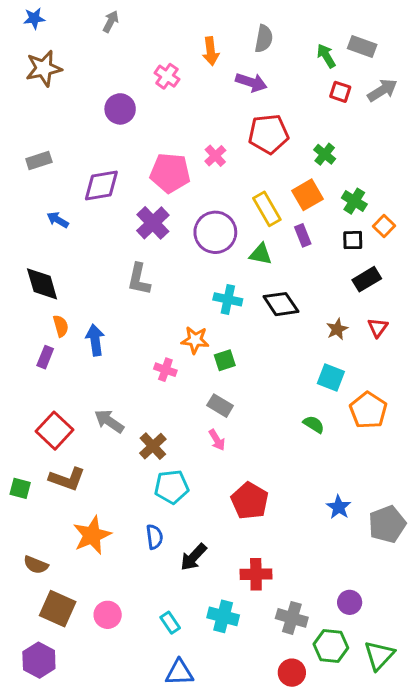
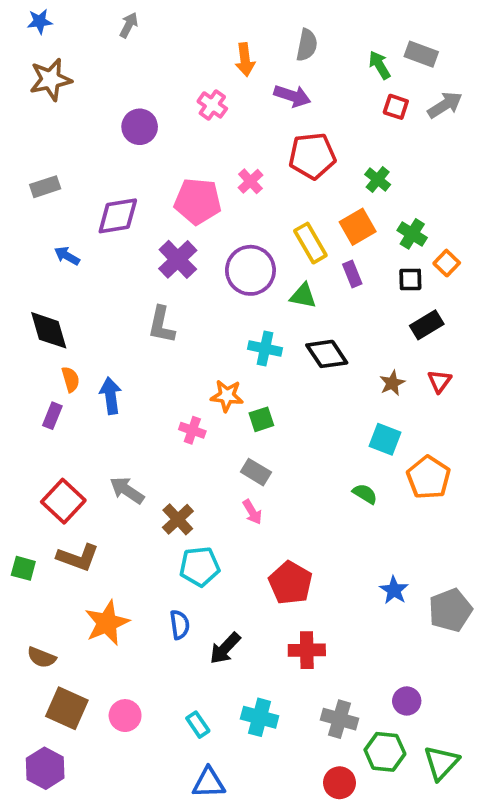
pink cross: (167, 76) -> (212, 105), moved
red cross: (256, 574) -> (307, 650), moved

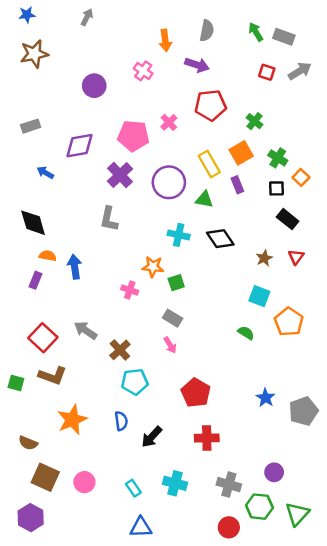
green arrow: (379, 65) -> (256, 32), moved
black rectangle: (427, 325) -> (288, 219), turned 70
orange semicircle: (71, 379) -> (48, 256), turned -63

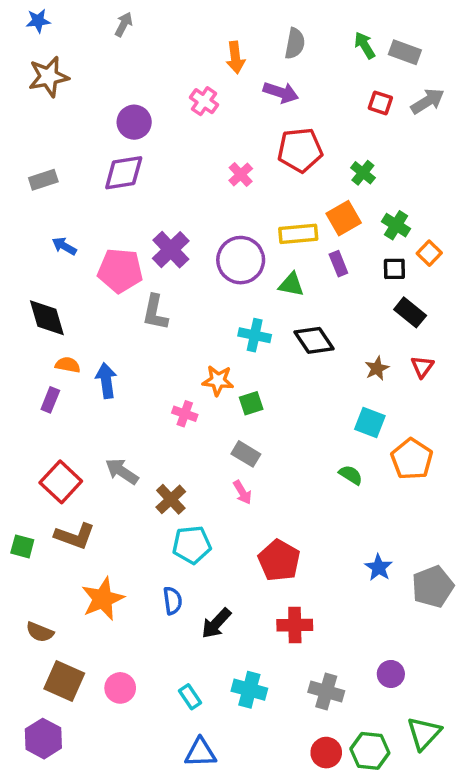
pink pentagon: (133, 136) -> (120, 271), moved
purple diamond: (80, 146) -> (124, 173), moved
yellow rectangle: (209, 164) -> (298, 234), turned -65
green hexagon: (259, 507) -> (370, 751), moved

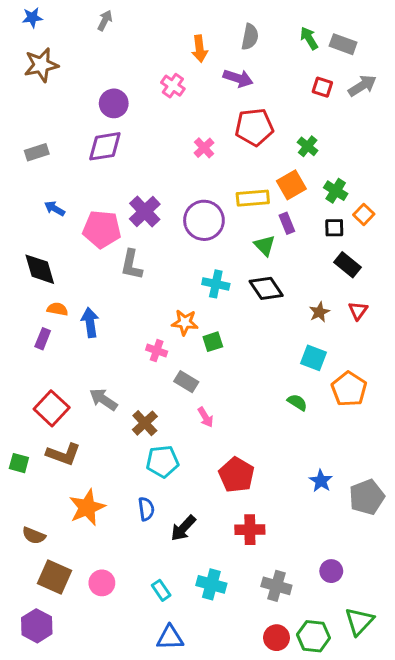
green triangle: (291, 285) -> (265, 245), moved, turned 35
gray rectangle: (246, 454) -> (186, 382), moved

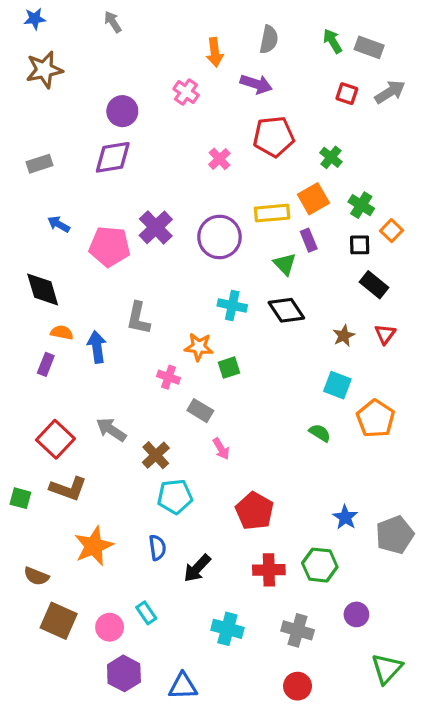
gray arrow: (105, 21) -> (113, 22), turned -60
gray L-shape: (131, 265) -> (138, 318), moved
cyan rectangle: (161, 590) -> (146, 613), moved
purple hexagon: (37, 626) -> (124, 673), moved
green hexagon: (313, 636) -> (320, 565), moved

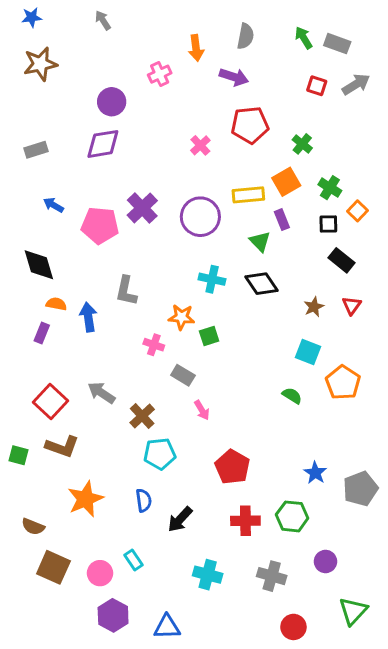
pink cross: (186, 92) -> (160, 74), moved, turned 30
red circle: (298, 686) -> (293, 627), moved

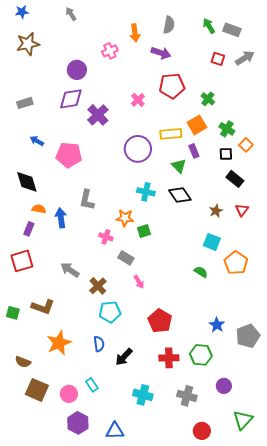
purple cross: (142, 208) -> (98, 115), moved
red square: (51, 401) -> (22, 261), moved, turned 30

